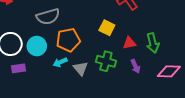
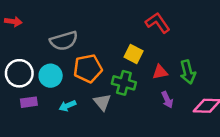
green cross: (106, 61) -> (124, 83), moved
cyan arrow: (60, 62) -> (67, 106), moved

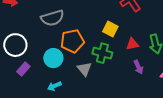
cyan circle: (51, 76) -> (53, 58), moved
purple rectangle: (29, 102) -> (23, 69), turned -40
cyan arrow: (67, 106) -> (54, 86), moved

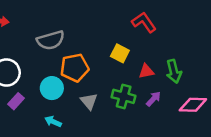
green cross: (102, 53) -> (124, 96), moved
purple arrow: (138, 67) -> (153, 99), turned -112
cyan arrow: (54, 86) -> (53, 122), turned 48

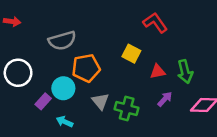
green cross: (124, 96) -> (127, 109), moved
purple rectangle: (16, 101) -> (43, 101), moved

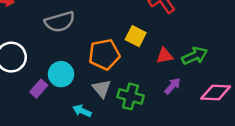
orange pentagon: (86, 68) -> (104, 54), moved
green arrow: (185, 72) -> (195, 56), turned -100
cyan arrow: (65, 122) -> (82, 111), moved

